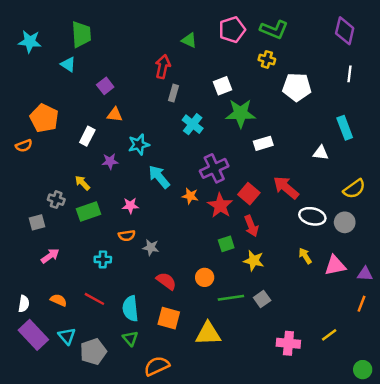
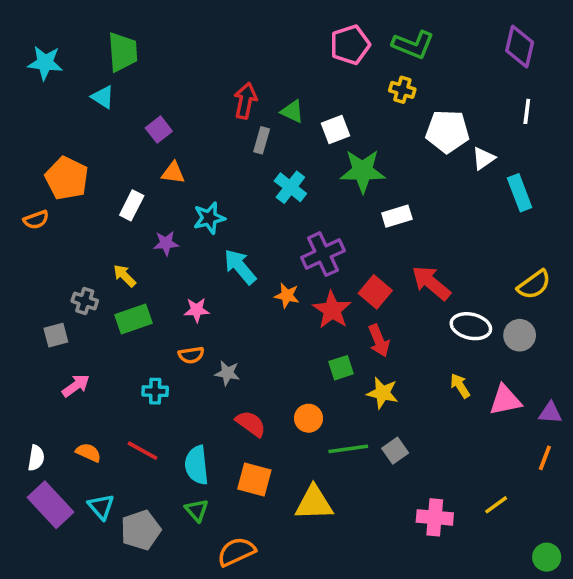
green triangle: (189, 40) -> (292, 111), moved
white triangle: (321, 153) -> (484, 158), moved, turned -42

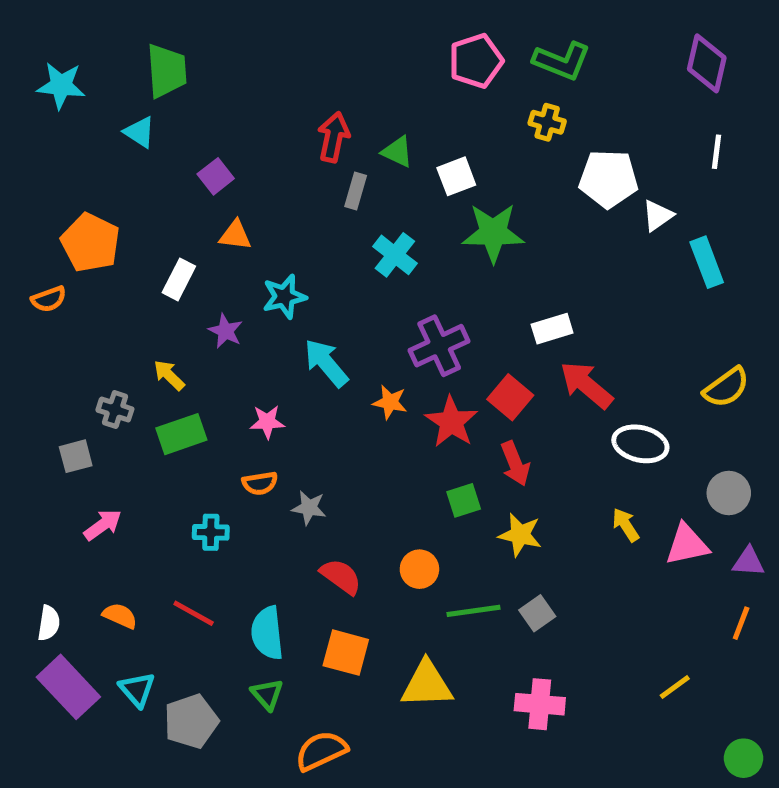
white rectangle: (397, 216) -> (552, 329), moved
purple star: (166, 243) -> (225, 331), turned 30
gray circle: (520, 335) -> (729, 493), moved
pink cross: (435, 517) -> (540, 704), moved

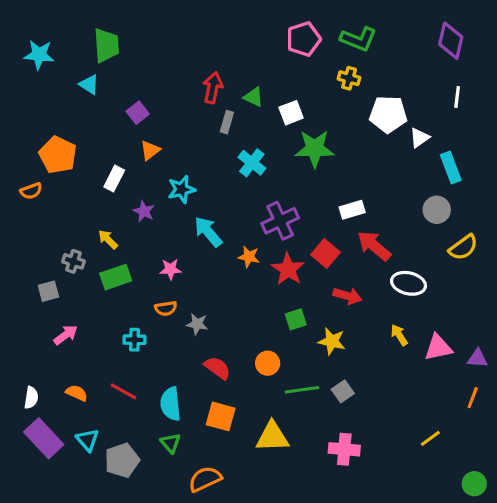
orange triangle: (235, 235) -> (150, 150), turned -45
red arrow: (515, 464) -> (347, 296), moved, turned -52
gray circle: (729, 493) -> (437, 210), moved

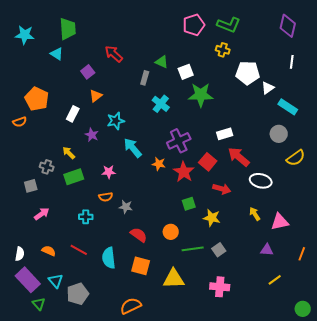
red arrow: (213, 88) -> (114, 54), moved, turned -60
cyan rectangle: (451, 167) -> (288, 107), turned -36
purple triangle: (477, 358) -> (267, 250), moved
green triangle: (171, 443) -> (39, 304), moved

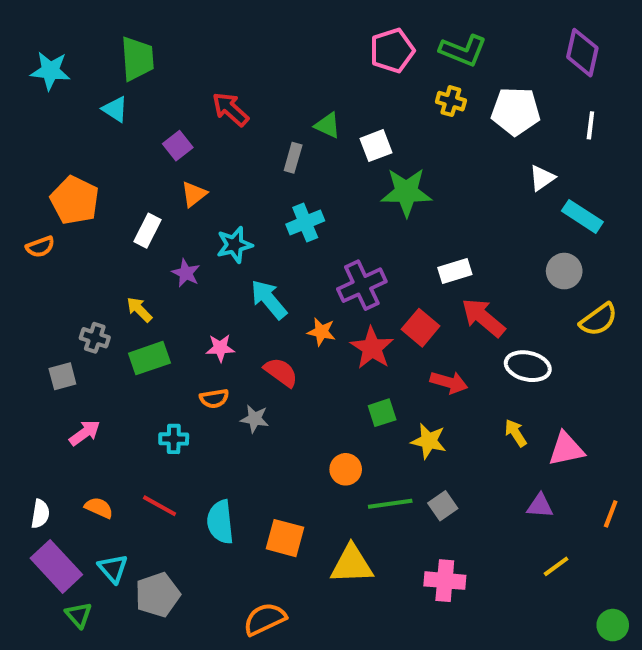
white pentagon: (248, 73) -> (516, 111), moved
cyan cross: (161, 104) -> (305, 222), moved, turned 30
red semicircle: (139, 235) -> (281, 372), moved

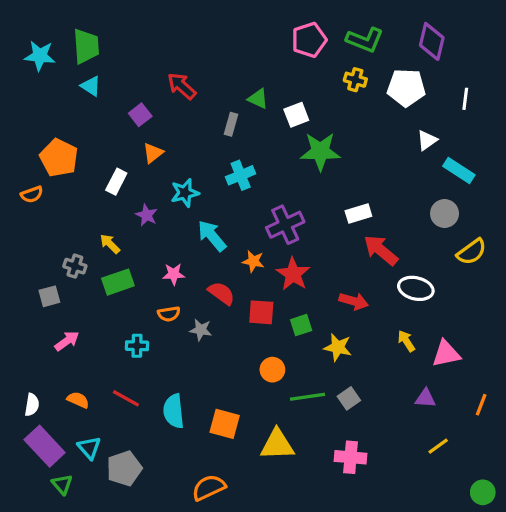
purple diamond: (582, 53) -> (432, 41), moved
green trapezoid: (137, 59) -> (86, 46), moved
red square: (421, 328) -> (261, 312), moved, turned -36

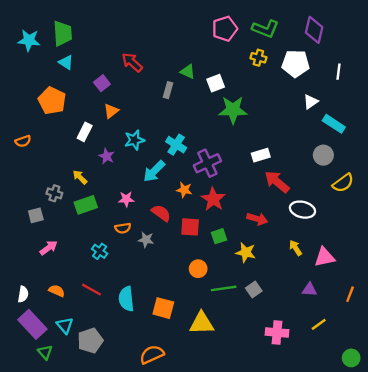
orange pentagon: (59, 158) -> (52, 101), moved
cyan cross: (241, 175) -> (176, 145), moved, turned -36
cyan arrow: (212, 236) -> (154, 171), turned -95
cyan cross: (137, 346) -> (100, 251), turned 35
pink cross: (351, 457) -> (277, 332), moved

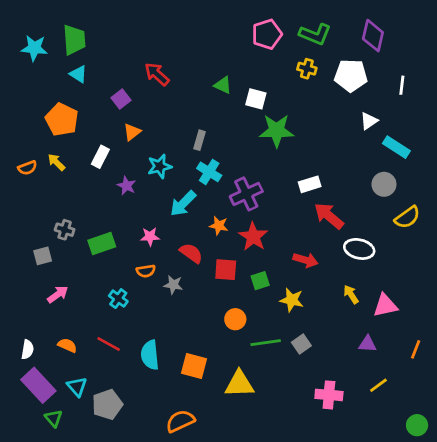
white square: (216, 83) -> (256, 99), turned 36
gray rectangle: (168, 90) -> (200, 140), moved
yellow arrow: (80, 177) -> (56, 162), moved

